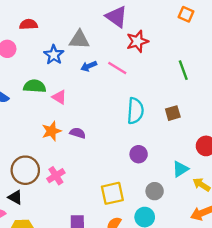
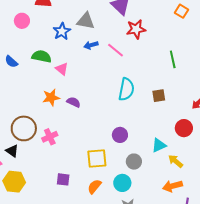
purple circle: (139, 154) -> (120, 135), moved

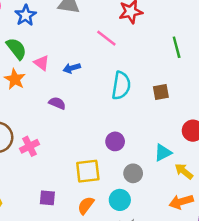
blue star: (62, 31) -> (26, 15), moved
blue arrow: (91, 45) -> (72, 68), moved
green semicircle: (42, 56) -> (16, 49), turned 42
orange star: (51, 97) -> (15, 79), moved, turned -30

